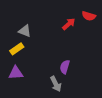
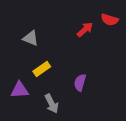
yellow rectangle: (17, 49) -> (42, 69), moved
gray arrow: (56, 84) -> (52, 104), moved

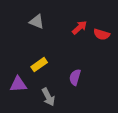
red semicircle: (110, 20) -> (102, 34), moved
gray triangle: (31, 38) -> (37, 22), moved

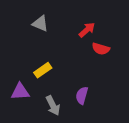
red semicircle: (102, 34) -> (101, 49), moved
purple semicircle: (75, 77) -> (82, 95), moved

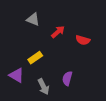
red arrow: (87, 30) -> (58, 32), moved
purple triangle: (20, 92) -> (17, 75), turned 35

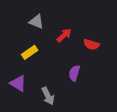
yellow rectangle: (35, 58) -> (30, 52), moved
purple semicircle: (67, 78) -> (74, 73), moved

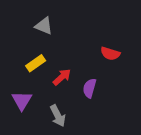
red arrow: (64, 35) -> (62, 77), moved
purple triangle: (18, 83) -> (22, 101), turned 30

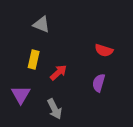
yellow rectangle: (36, 63) -> (34, 59), turned -42
purple semicircle: (90, 88) -> (99, 83), moved

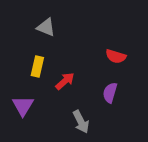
gray arrow: (55, 109) -> (81, 122), moved

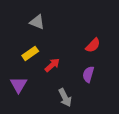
red semicircle: (116, 56) -> (93, 45), turned -63
yellow rectangle: (37, 67) -> (30, 53), turned 42

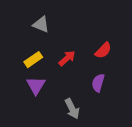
red arrow: (52, 65) -> (67, 58), moved
purple triangle: (19, 85) -> (36, 85), moved

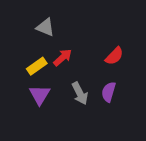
red arrow: (67, 58) -> (63, 57), moved
gray arrow: (72, 109) -> (80, 93), moved

